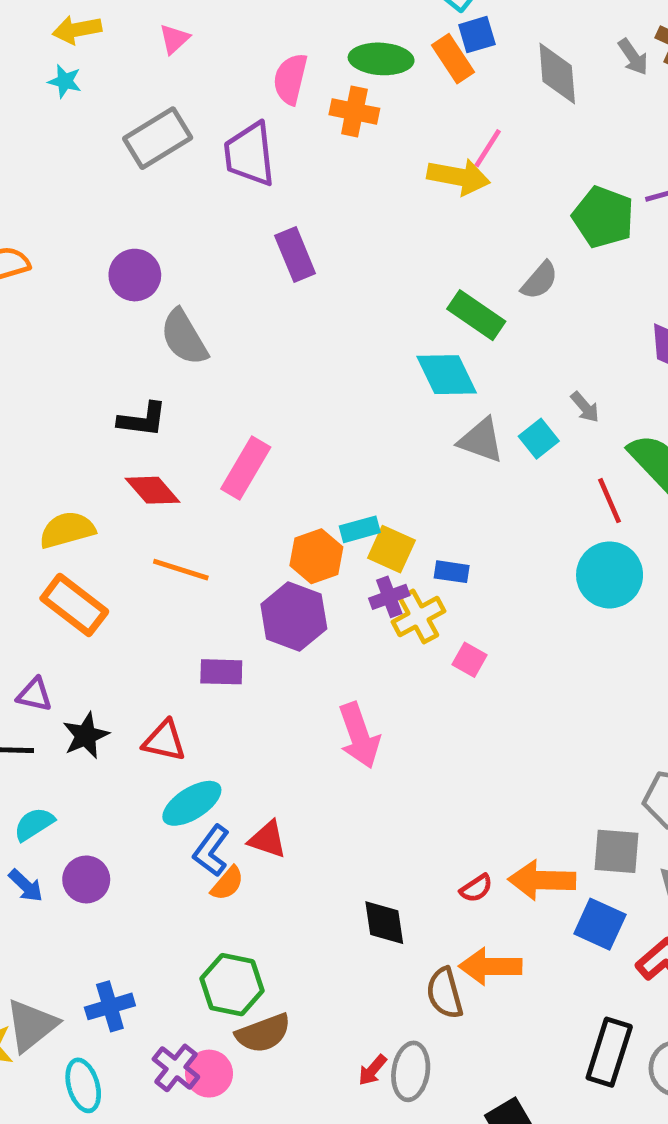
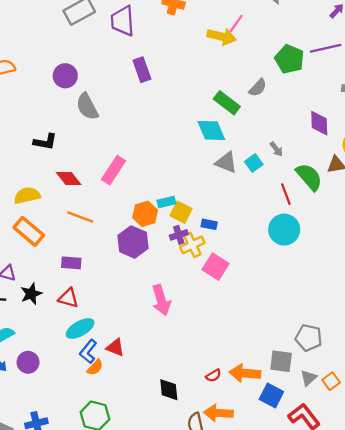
black L-shape: (142, 420) -> (45, 142), moved
pink square: (470, 660) -> (216, 267), size x1.6
purple rectangle: (221, 672) -> (71, 263), moved

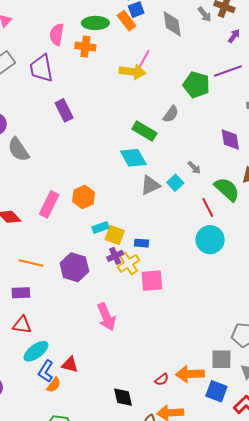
gray triangle: (226, 162) -> (150, 185), turned -40
orange hexagon: (145, 214) -> (84, 197), moved
orange line: (80, 217) -> (31, 263), moved
pink square: (216, 267) -> (152, 281), turned -30

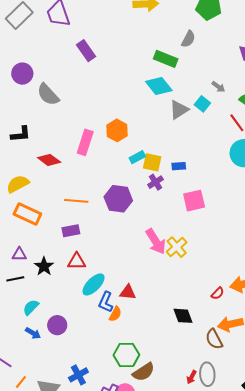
yellow cross: (128, 263) -> (177, 247), moved

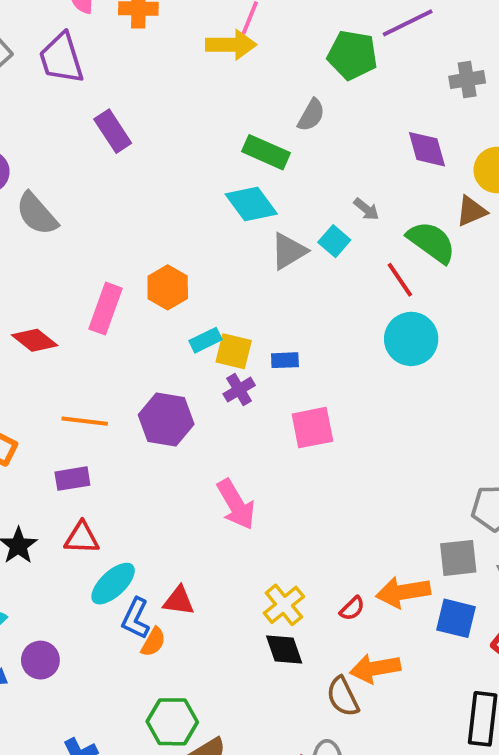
yellow cross: (177, 247) -> (284, 605), moved

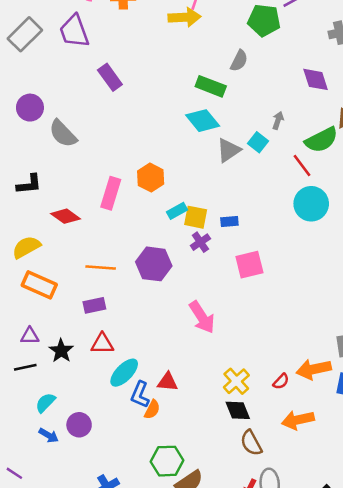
gray arrow: (366, 209) -> (278, 120), turned -108
green semicircle: (431, 242) -> (321, 140), turned 120
brown semicircle: (343, 697) -> (251, 443), moved

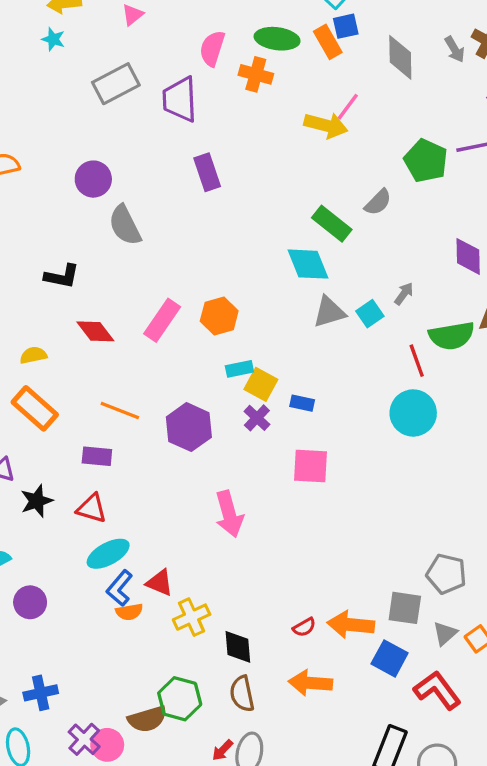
purple cross: (200, 242) -> (257, 418), turned -30
yellow semicircle: (26, 247) -> (33, 355), size x0.7
yellow cross: (236, 381) -> (192, 617), moved
orange semicircle: (152, 410) -> (129, 612), turned 36
green hexagon: (167, 461) -> (180, 699), moved

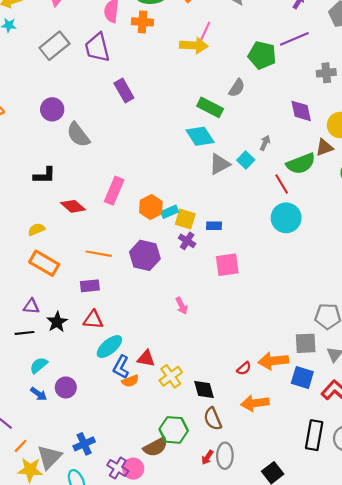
orange hexagon: (219, 316) -> (151, 207), moved
pink arrow: (229, 514) -> (182, 306), size x0.6

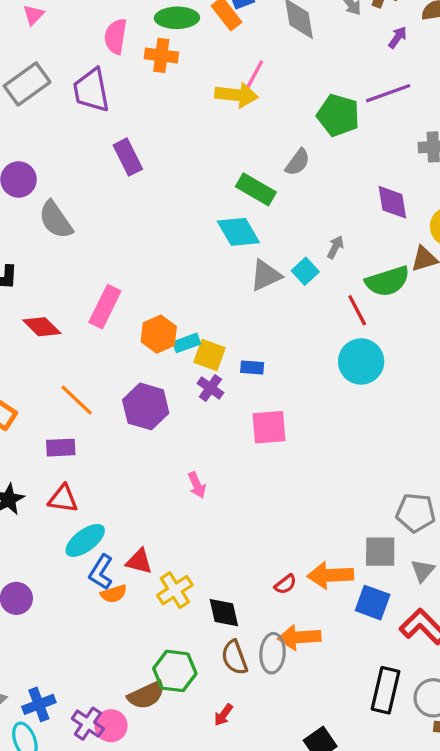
orange line: (99, 254) -> (77, 400), turned 30
blue cross: (84, 444) -> (39, 704), moved
gray ellipse: (225, 456) -> (273, 653), moved

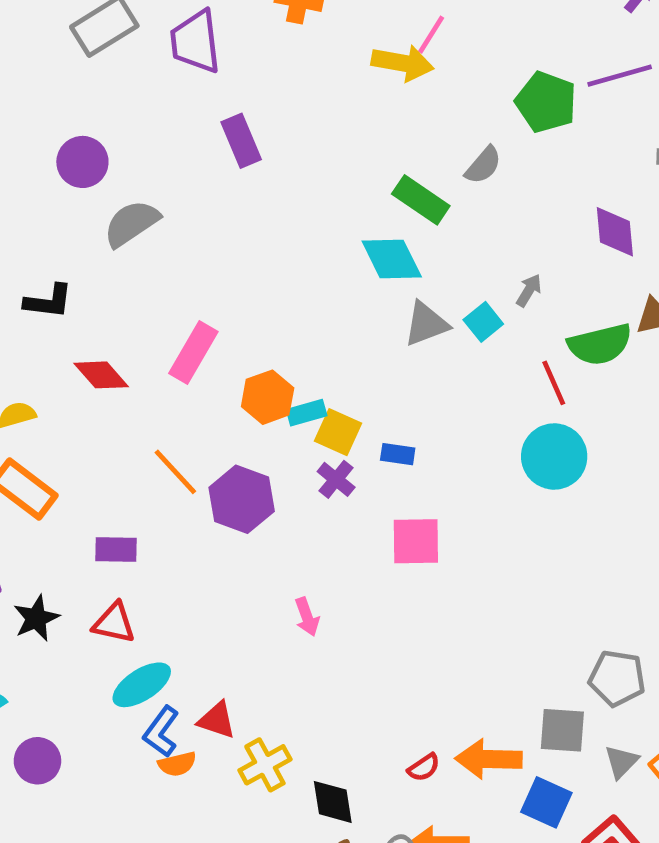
gray semicircle: (56, 220) -> (131, 223), turned 87
orange line: (77, 400) -> (175, 472), moved

